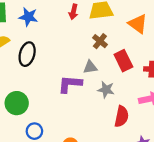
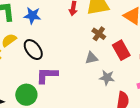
black ellipse: (27, 54) -> (33, 50), turned -50
purple L-shape: (70, 84) -> (47, 75), moved

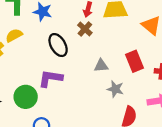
brown cross: (99, 34) -> (85, 29), moved
black ellipse: (33, 50) -> (58, 45), moved

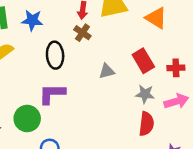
black ellipse: (58, 45) -> (55, 55), turned 35
gray star: (115, 89) -> (145, 94), moved

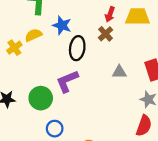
blue star: (32, 20) -> (62, 25), moved
purple L-shape: (52, 94) -> (67, 81), turned -35

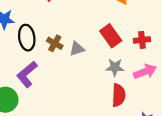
brown cross: (105, 34) -> (55, 43), moved

